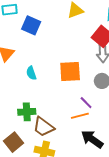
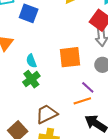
green cross: (27, 112) -> (31, 79), moved, turned -30
brown trapezoid: (43, 127) -> (47, 114), turned 120

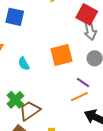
green cross: (31, 79) -> (15, 100), moved
brown trapezoid: (47, 114) -> (30, 111), moved

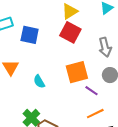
red square: (87, 14) -> (70, 32), moved
purple line: (83, 83) -> (91, 91), moved

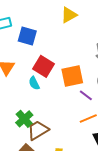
red square: (70, 32) -> (44, 66), moved

